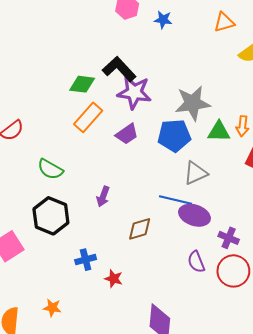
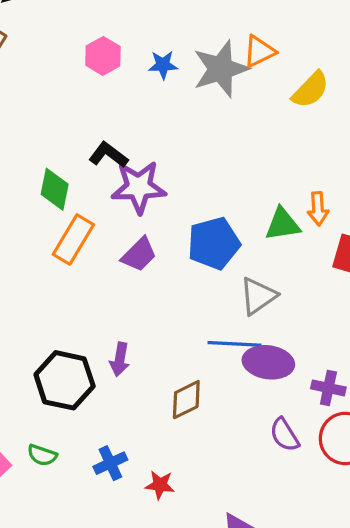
black L-shape: (119, 69) -> (108, 155), size x0.7
green diamond: (82, 84) -> (55, 189), turned -75
gray star: (193, 103) -> (221, 69), moved
green semicircle: (50, 169) -> (42, 455), moved, size x0.7
black hexagon: (51, 216) -> (65, 380), moved

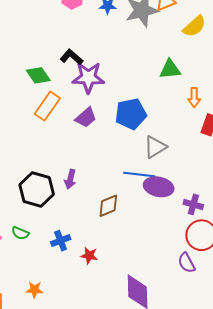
green diamond: (55, 189) -> (38, 75), turned -50
green triangle: (283, 224) -> (170, 69), moved
purple semicircle: (284, 435) -> (187, 263), moved

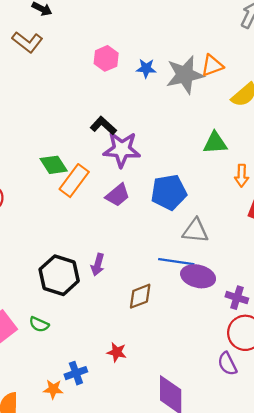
green diamond: (38, 75) -> (54, 165), moved
gray triangle: (155, 147) -> (195, 231), turned 35
blue cross: (61, 241) -> (76, 373), moved

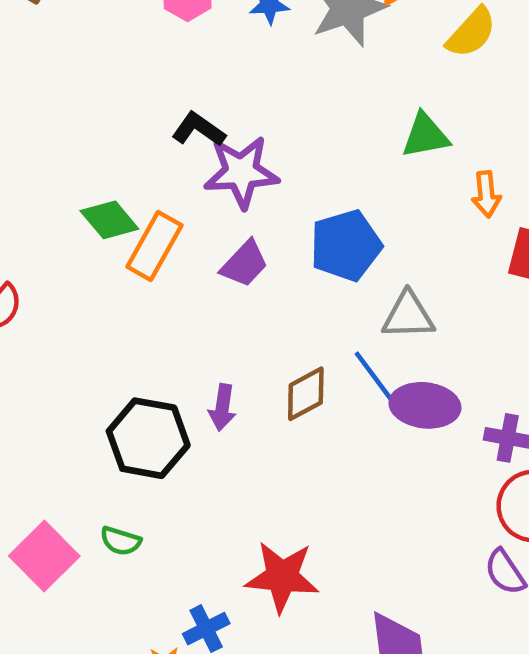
blue line: (176, 262) -> (378, 382), turned 52
brown diamond: (140, 296) -> (306, 394), moved
red star: (117, 352) -> (282, 577), size x1.8

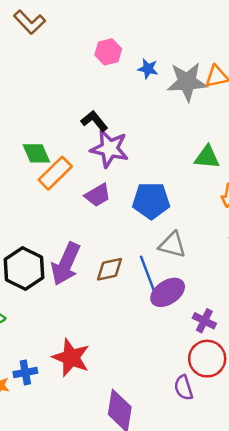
purple ellipse: (425, 405) -> (168, 292), turned -56
purple arrow: (222, 407) -> (66, 264), size x1.8

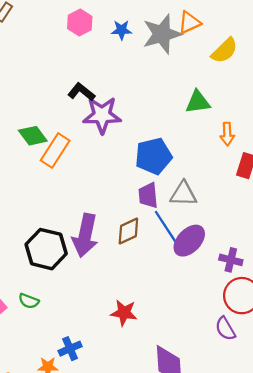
purple trapezoid: (98, 195) -> (148, 195), moved, turned 128
red star: (71, 358) -> (124, 313), moved, size x0.7

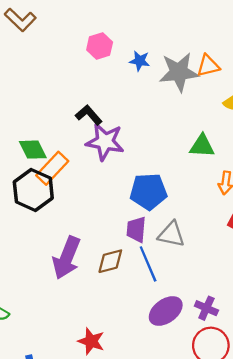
purple ellipse: (189, 241) -> (166, 311), moved
black hexagon: (46, 249) -> (33, 190), moved

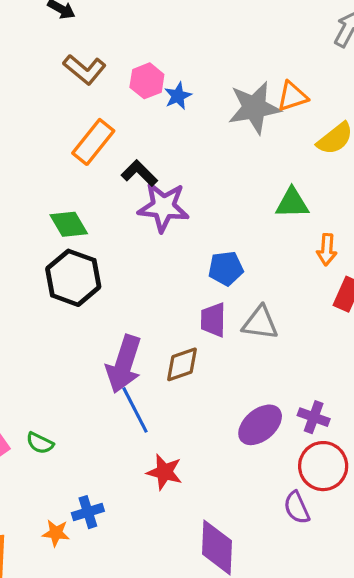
brown L-shape: (20, 20) -> (85, 69), moved
blue star: (140, 61) -> (178, 96), moved, turned -30
orange rectangle: (52, 168) -> (93, 142), moved
blue pentagon: (149, 191) -> (226, 268), size x0.7
blue line: (148, 264) -> (135, 410), moved

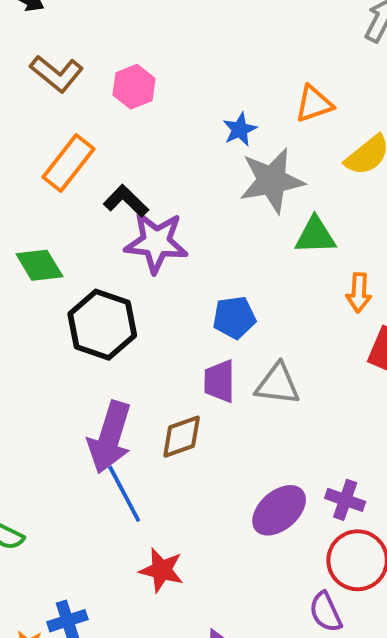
blue star: (178, 96) -> (240, 129), moved
gray star: (254, 108) -> (272, 180), moved
black hexagon: (73, 278) -> (102, 325), moved

